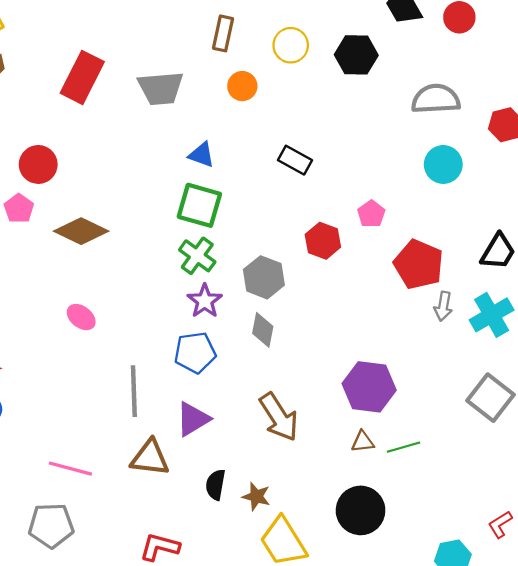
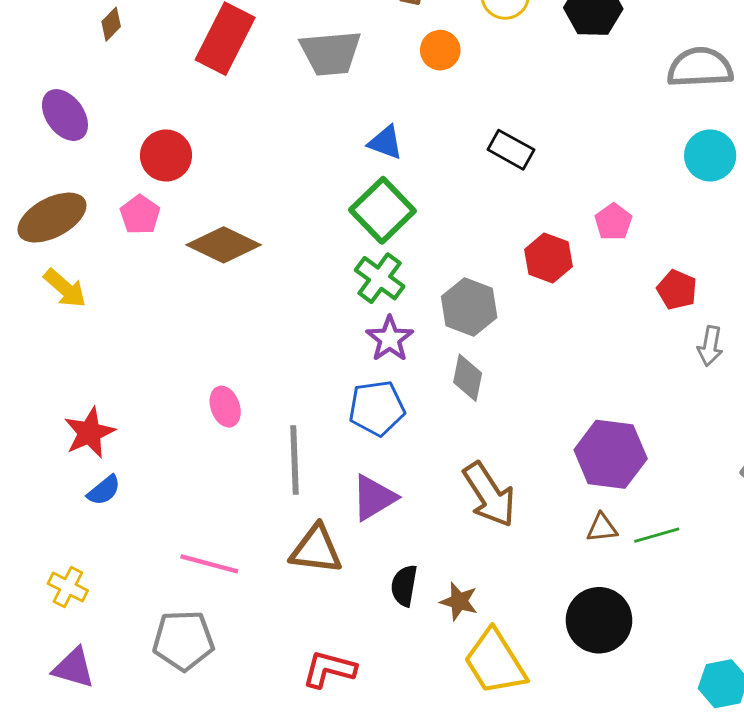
green square: (199, 205) -> (382, 210), turned 30
red pentagon: (419, 264) -> (677, 290), size x0.6
pink ellipse: (81, 317) -> (225, 407), moved, turned 32

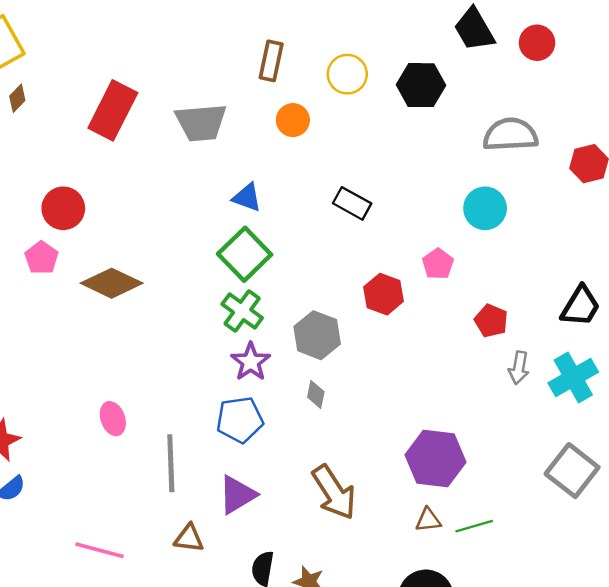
cyan circle: (710, 155) -> (485, 208), moved
gray diamond: (468, 378) -> (316, 394), size x0.7
brown triangle: (316, 549) -> (189, 538), size x0.7

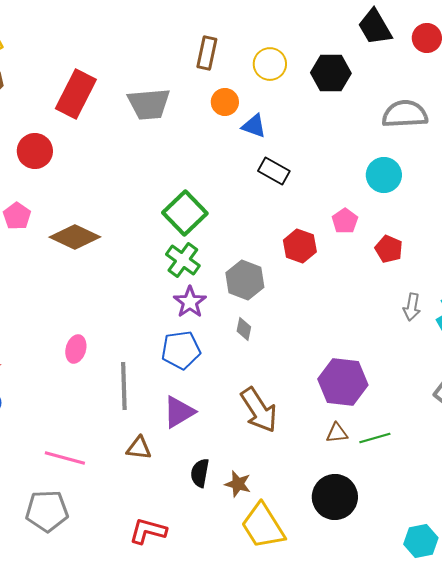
blue triangle: (247, 197) -> (254, 126), moved
red circle: (63, 208) -> (35, 151), moved
red pentagon: (491, 321) -> (389, 249), moved
pink ellipse: (113, 419) -> (76, 349), turned 36

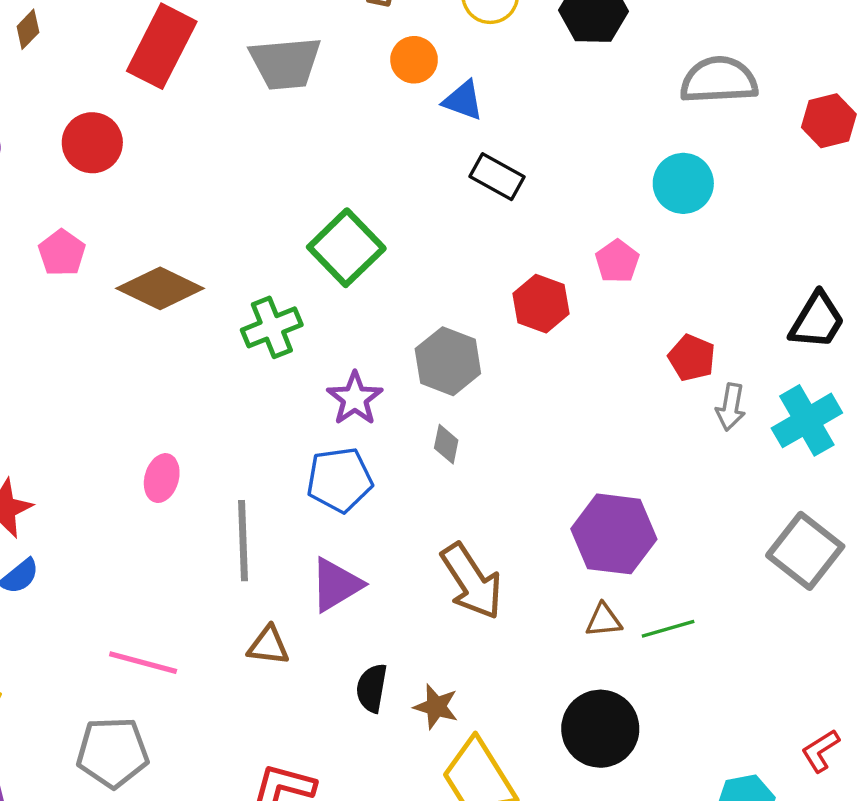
red pentagon: (389, 249) -> (692, 358), moved
green cross: (183, 260) -> (272, 327), moved, turned 32

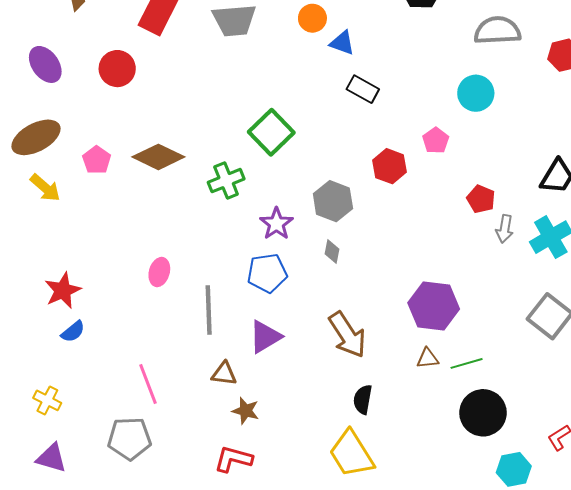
pink pentagon: (62, 253) -> (97, 160), moved
pink line: (143, 663) -> (148, 384), turned 54
black semicircle: (372, 688) -> (363, 399), moved
brown star: (436, 707) -> (246, 411), moved
black circle: (600, 729) -> (483, 413), moved

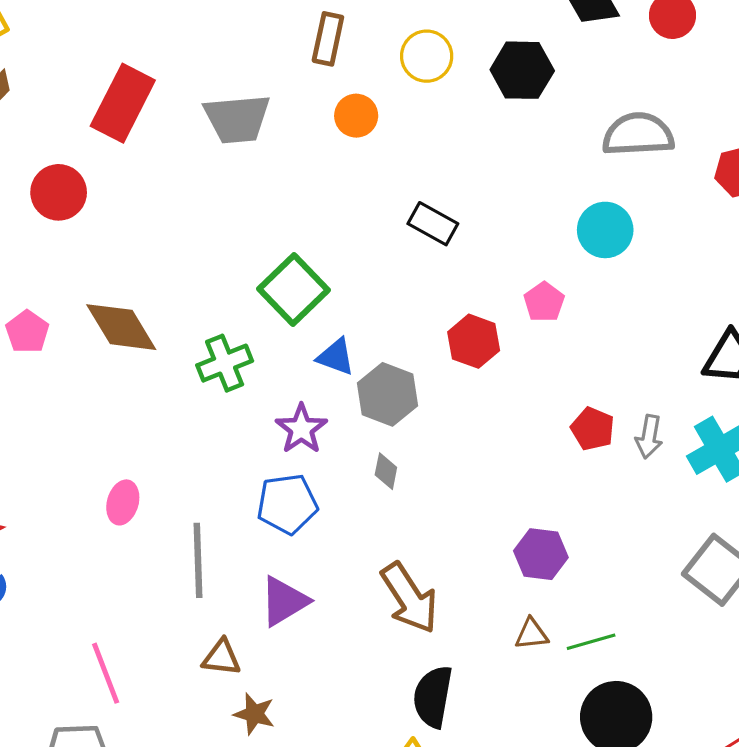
blue triangle: (342, 43) -> (336, 357), moved
brown diamond: (158, 157) -> (121, 327), turned 33
red pentagon: (481, 199) -> (593, 429), moved
purple hexagon: (434, 306) -> (541, 554), size x0.7
black semicircle: (363, 399) -> (433, 697), size x1.4

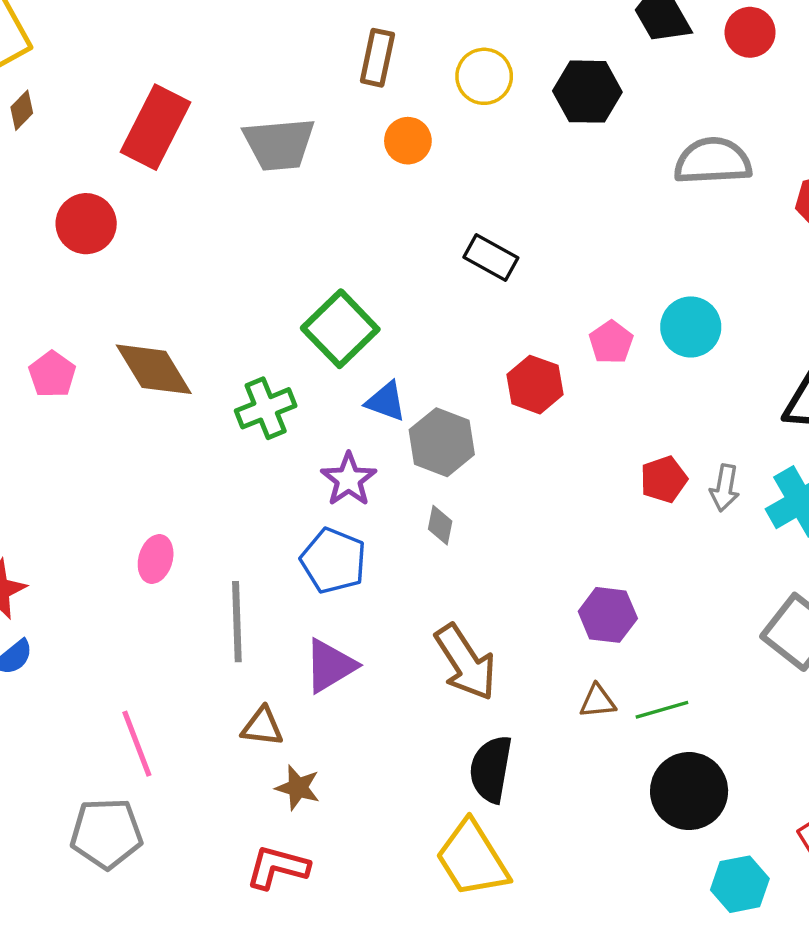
cyan circle: (605, 230) -> (691, 327), moved
red pentagon: (593, 429) -> (664, 479), turned 30
blue pentagon: (287, 504) -> (333, 561), turned 30

